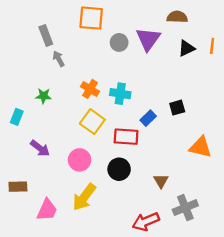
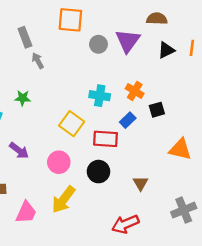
orange cross: (90, 89) -> (135, 91), moved
gray cross: (185, 208) -> (184, 210), moved

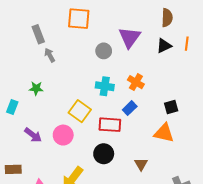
brown semicircle: (157, 19) -> (167, 18), moved, turned 90
gray circle: (98, 44) -> (104, 51), moved
black square: (157, 110) -> (171, 107), moved
orange triangle: (180, 149) -> (164, 133), moved
pink circle: (59, 162) -> (63, 135), moved

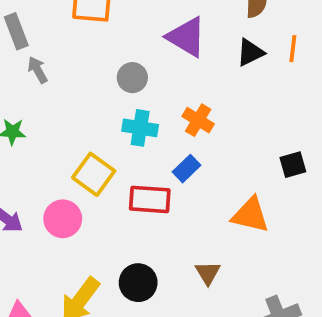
purple triangle: (130, 37) -> (186, 37), turned -35
gray circle: (104, 51) -> (132, 78), moved
black square: (171, 107) -> (293, 165), moved
black circle: (104, 154) -> (138, 283), moved

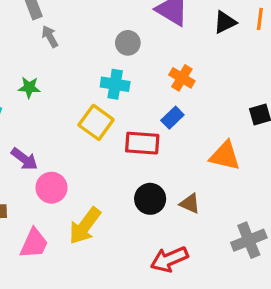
cyan cross: (140, 128) -> (115, 84), moved
pink circle: (63, 219) -> (51, 188), moved
brown triangle: (208, 273) -> (190, 204), turned -35
black circle: (138, 283) -> (150, 199), moved

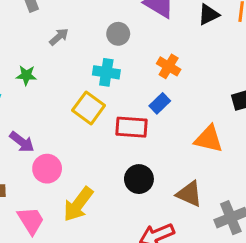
gray arrow: (50, 36) -> (59, 37), moved, turned 78
brown triangle: (190, 204) -> (189, 194), moved, size x1.4
pink trapezoid: (34, 243) -> (31, 221), turned -56

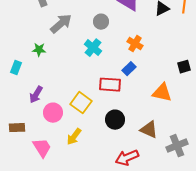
gray arrow: (59, 37) -> (61, 24), size x1.6
cyan cross: (106, 72) -> (93, 48), turned 30
yellow square: (89, 108) -> (81, 103), moved
purple arrow: (22, 142) -> (36, 95), turned 84
yellow arrow: (78, 204) -> (74, 137), size x0.7

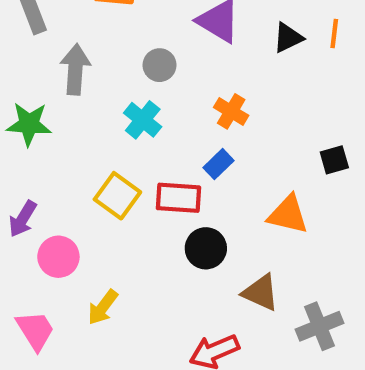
gray arrow: (61, 24) -> (75, 69), turned -45
green star: (39, 50) -> (29, 124), size x1.5
yellow square: (81, 103) -> (117, 196), moved
black circle: (115, 120) -> (206, 248), moved

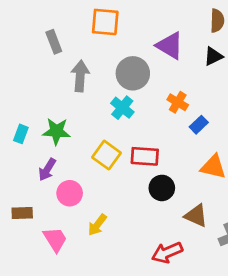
gray circle: (160, 65) -> (133, 73), size x1.6
green star: (29, 124) -> (56, 131), moved
blue rectangle: (218, 164) -> (199, 125), moved

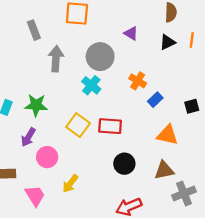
purple triangle: (170, 46) -> (131, 33), size x0.6
black circle: (162, 188) -> (124, 164), moved
brown triangle: (196, 216) -> (164, 170), moved, turned -35

